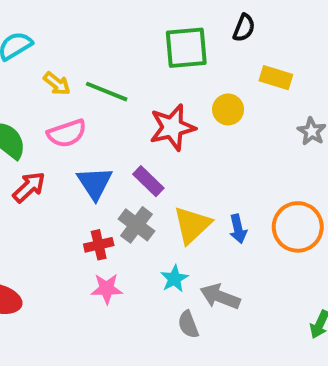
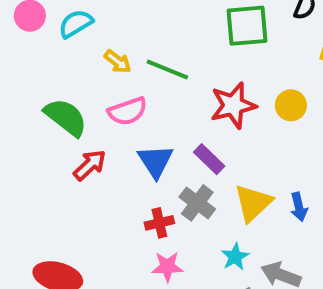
yellow circle: (228, 109) -> (291, 105), moved

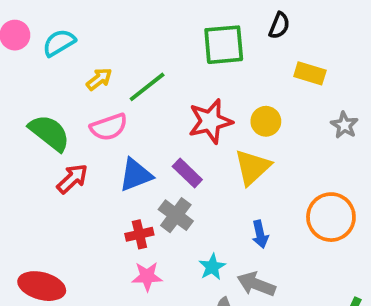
yellow arrow: (118, 62) -> (99, 79), turned -76
green line: (167, 69) -> (147, 87), turned -60
blue triangle: (155, 161) -> (136, 175), turned 42
yellow triangle: (253, 203) -> (252, 167), moved
blue arrow: (299, 207) -> (260, 234), moved

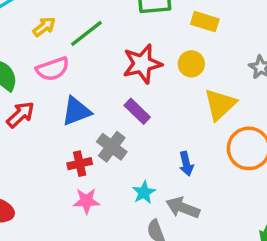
yellow rectangle: (310, 73) -> (205, 22), moved
yellow triangle: (252, 167) -> (220, 104), moved
purple rectangle: (187, 173) -> (137, 111), moved

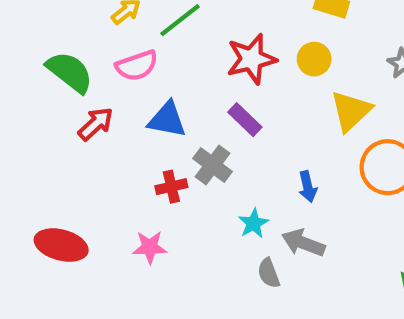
blue triangle: (76, 111) -> (167, 120), turned 32
pink star: (86, 201) -> (150, 247), moved

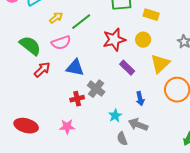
purple rectangle: (245, 120) -> (127, 68), moved

